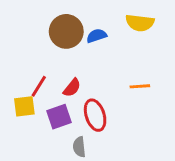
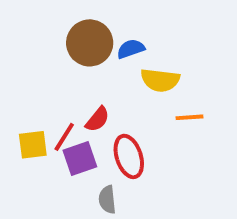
yellow semicircle: (140, 23) -> (160, 80), moved
red line: (39, 86) -> (64, 137), moved

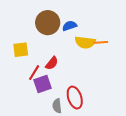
orange line: (189, 117) -> (101, 42), moved
yellow square: (33, 145) -> (21, 50), moved
red ellipse: (129, 156) -> (75, 98), moved

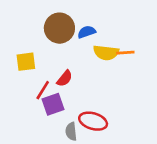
red ellipse: (75, 98) -> (93, 121), turned -55

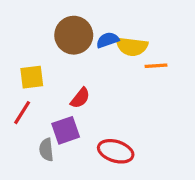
yellow semicircle: (106, 53) -> (132, 46), moved
red line: (43, 90) -> (22, 113), moved
gray semicircle: (71, 131) -> (46, 150), moved

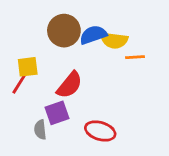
blue semicircle: (108, 40) -> (93, 35), size x1.4
red semicircle: (80, 98) -> (70, 85), size x1.5
red line: (22, 113) -> (19, 84), moved

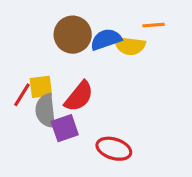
orange line: (135, 57) -> (153, 25), moved
yellow square: (28, 67) -> (41, 87), moved
gray semicircle: (40, 130) -> (46, 111), moved, size x1.5

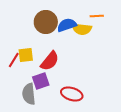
gray semicircle: (46, 111) -> (29, 94), moved

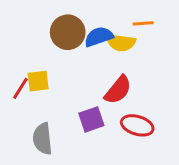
red semicircle: (50, 61) -> (118, 90), moved
purple square: (41, 81) -> (91, 119), moved
red ellipse: (72, 94) -> (137, 125), moved

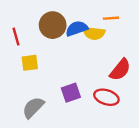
red line: (20, 88) -> (16, 37), moved, turned -48
red semicircle: (118, 90) -> (120, 70), moved
gray semicircle: (43, 139) -> (33, 108), turned 50

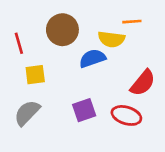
blue semicircle: (77, 29) -> (92, 58), moved
gray semicircle: (33, 108) -> (27, 113), moved

